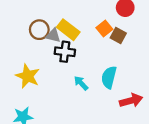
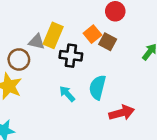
brown circle: (39, 30) -> (19, 59), moved
yellow rectangle: (68, 30) -> (53, 35), turned 75
black cross: (65, 52) -> (71, 56), moved

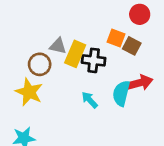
orange square: (92, 34) -> (116, 38), turned -30
yellow rectangle: (53, 35) -> (75, 54), moved
red arrow: (122, 113) -> (140, 83), moved

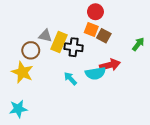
red circle: (140, 14) -> (95, 12), moved
cyan semicircle: (121, 93) -> (95, 73), turned -114

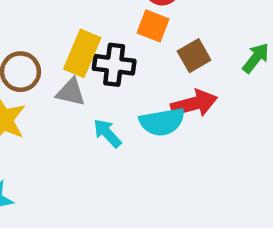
gray triangle: (45, 36) -> (71, 92), moved
brown square: (104, 36) -> (194, 56), moved, turned 32

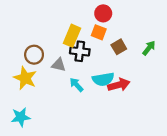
yellow rectangle: (82, 53) -> (72, 36), moved
red arrow: (194, 104) -> (119, 85), moved

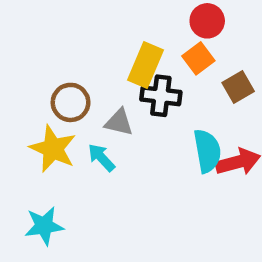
orange square: (99, 32) -> (198, 58), turned 32
cyan semicircle: (103, 79) -> (207, 151), turned -90
cyan arrow: (76, 85) -> (101, 158), moved

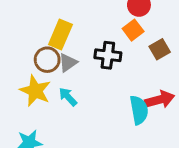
yellow rectangle: (145, 65) -> (60, 34), moved
gray triangle: (119, 122) -> (68, 63), moved, turned -48
cyan semicircle: (207, 151) -> (139, 110), moved

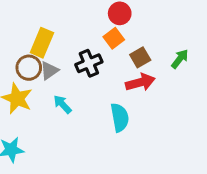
black cross: (108, 55) -> (89, 63), turned -30
cyan arrow: (68, 97) -> (62, 104), moved
red arrow: (160, 100) -> (140, 82), moved

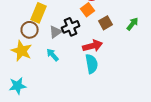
gray triangle: (49, 71) -> (56, 32), moved
red arrow: (140, 82) -> (93, 46), moved

